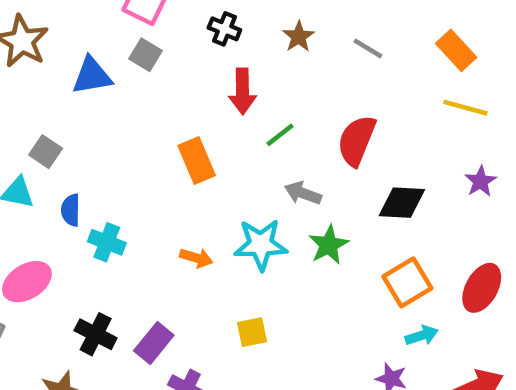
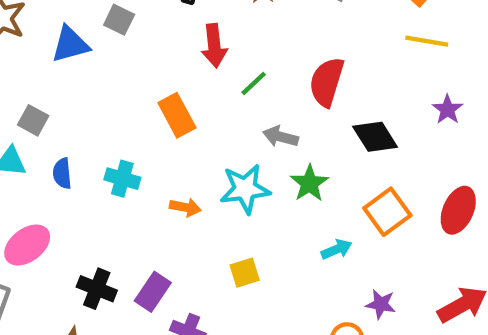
black diamond: (402, 203) -> (375, 137), turned 60
cyan cross: (107, 242) -> (122, 179), moved
cyan arrow: (422, 336) -> (337, 249), moved

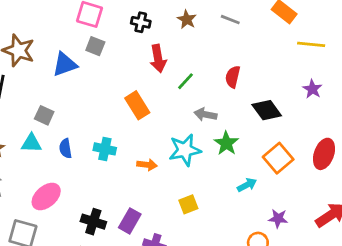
yellow line: (427, 41) -> (311, 44), moved
red semicircle: (327, 82) -> (233, 77), size x0.7

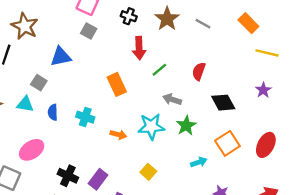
brown star: (187, 19) -> (167, 19), size x1.5
blue triangle: (65, 64) -> (61, 57), moved
yellow square: (188, 204) -> (148, 172), turned -35

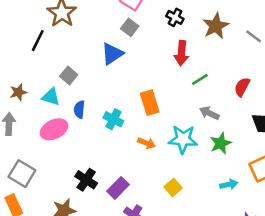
blue triangle: (61, 57) -> (112, 54), moved, turned -30
orange rectangle: (117, 84) -> (150, 103), moved
pink ellipse: (32, 150) -> (54, 129), moved

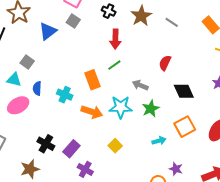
blue triangle: (112, 54) -> (48, 31), moved
green line: (200, 79) -> (114, 65), moved
orange arrow: (146, 143) -> (92, 112), size x1.5

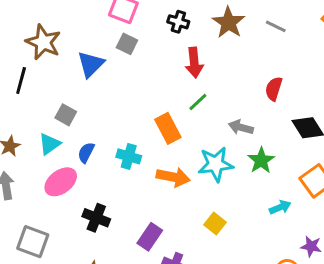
cyan triangle: (14, 80) -> (49, 144), turned -42
blue semicircle: (37, 88) -> (86, 153), turned 32
black cross: (46, 144) -> (96, 218), moved

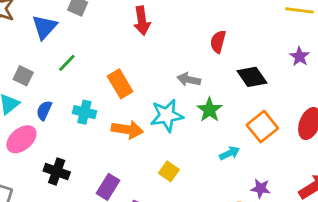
green line: (198, 102) -> (67, 63), moved

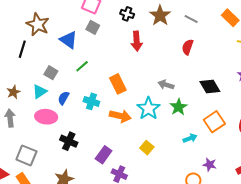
blue triangle: (44, 27) -> (69, 40), turned -42
red semicircle: (218, 42) -> (188, 47), moved
cyan star: (167, 115) -> (148, 108), turned -30
pink ellipse: (21, 139) -> (46, 117), turned 40

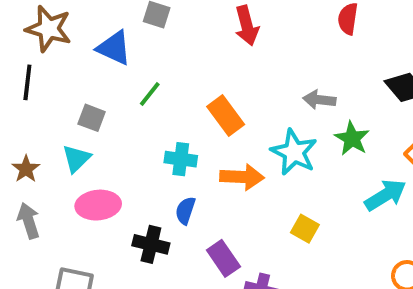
blue semicircle: (63, 98) -> (185, 211), moved
cyan arrow: (190, 138) -> (385, 195), size x1.5
purple rectangle: (104, 155) -> (223, 258), turned -60

